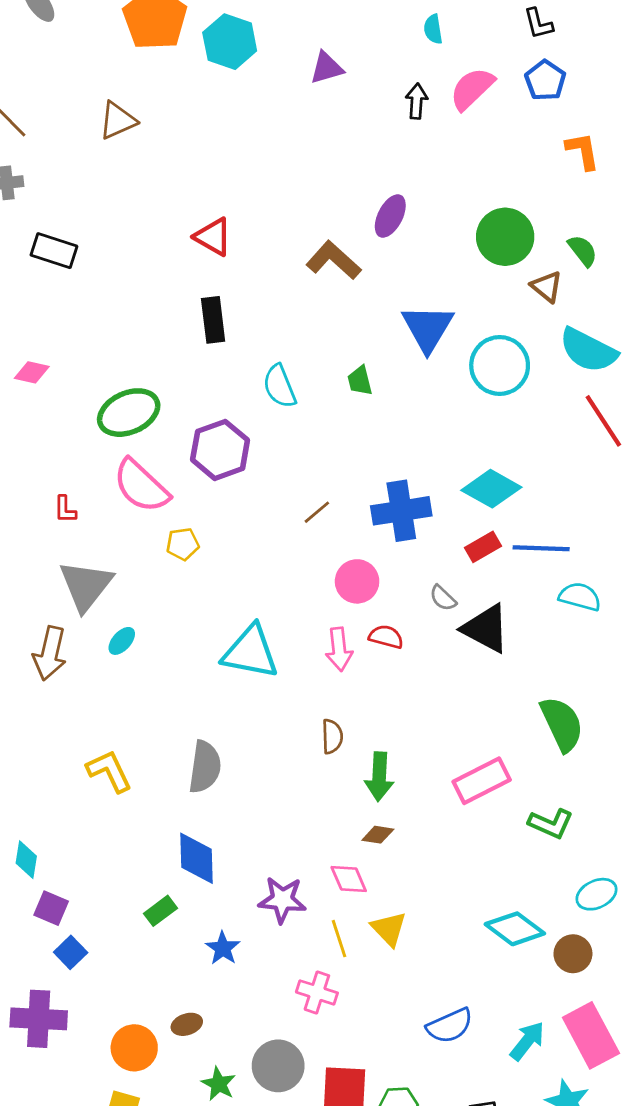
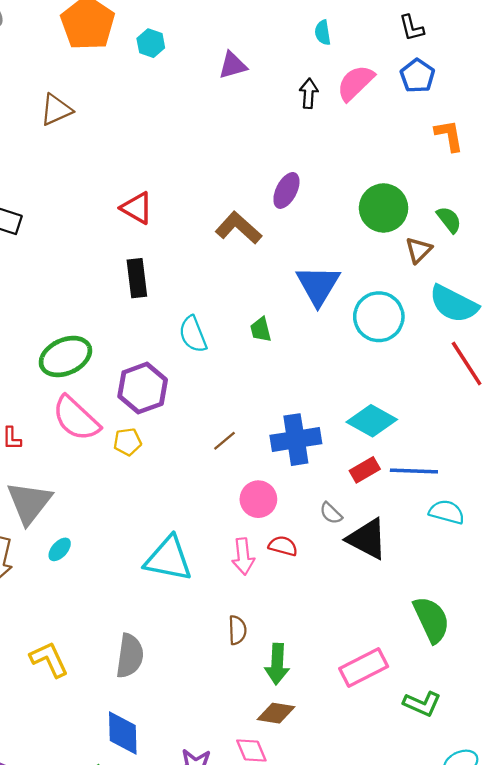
cyan hexagon: (230, 42) -> (151, 43), size x0.6
brown triangle: (547, 287) -> (419, 250), turned 36
yellow pentagon: (183, 544) -> (127, 442), moved
brown diamond: (378, 835) -> (276, 713), size x1.4

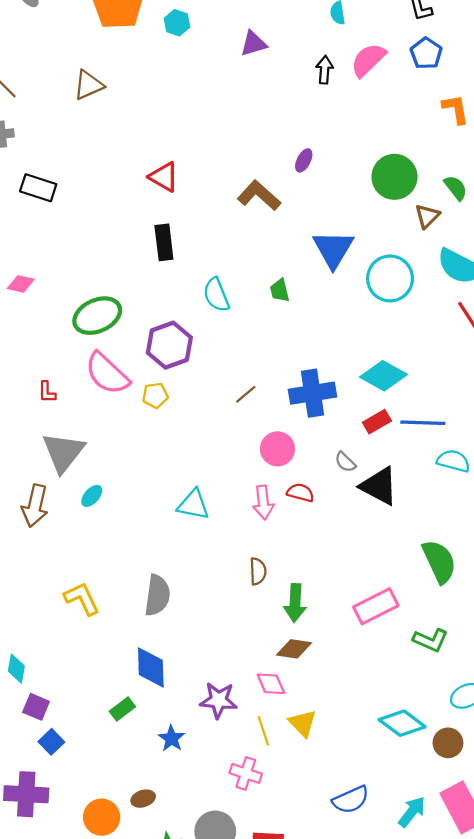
purple ellipse: (286, 190) -> (304, 160), size x0.7
cyan triangle: (168, 559) -> (193, 505), size x0.7

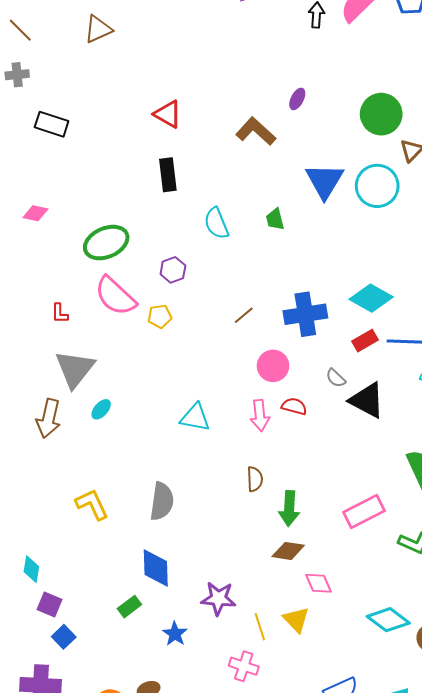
cyan circle: (390, 278) -> (377, 186), moved
purple hexagon: (169, 345) -> (173, 270), size x0.6
pink diamond: (271, 684) -> (319, 583), moved

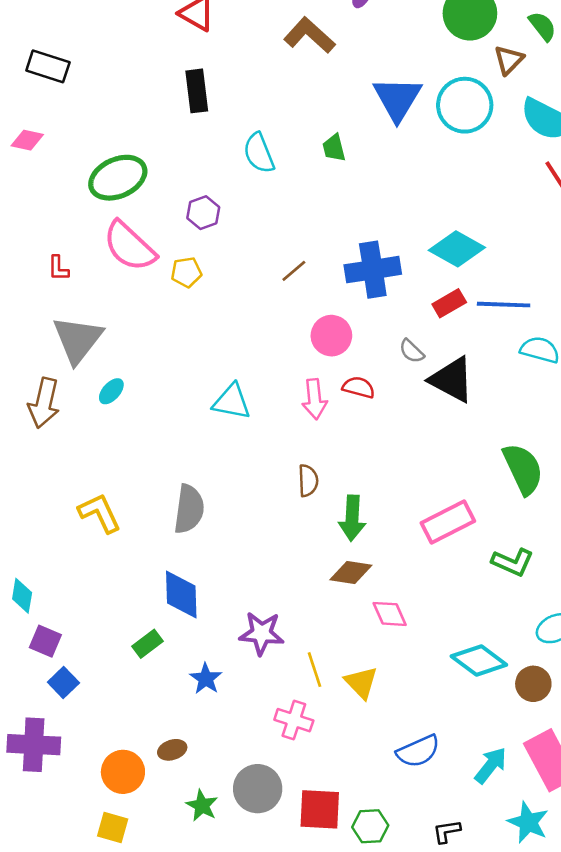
black rectangle: (52, 124) -> (48, 66), moved
yellow triangle: (296, 620) -> (361, 683), moved

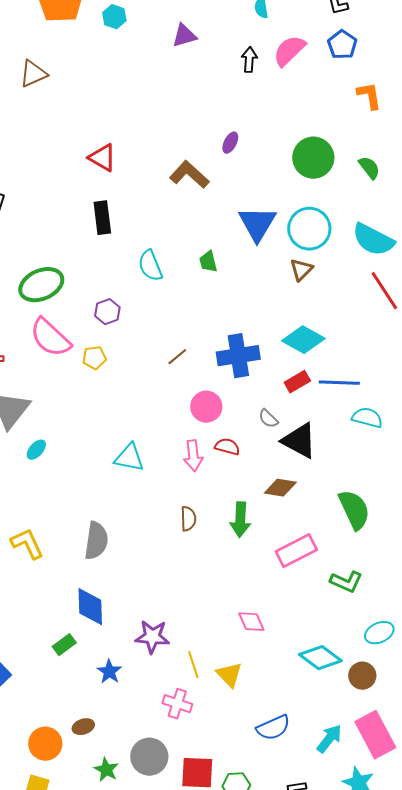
brown triangle: (509, 60) -> (301, 270), moved
green arrow: (352, 518) -> (240, 520), moved
brown diamond: (351, 572) -> (280, 488), moved

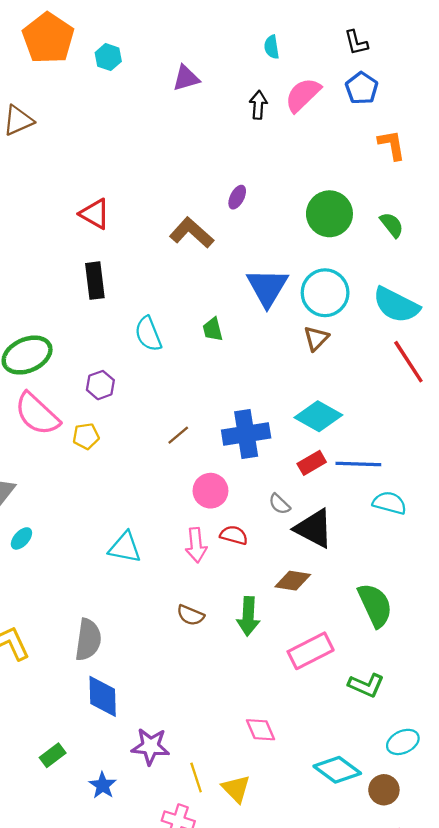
brown semicircle: (188, 519) -> (190, 615), turned 115
blue diamond: (90, 607) -> (103, 696), moved

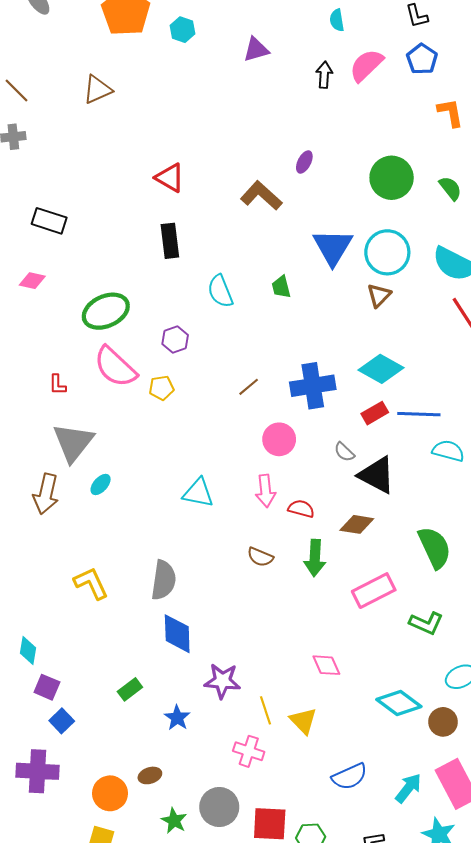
red semicircle: (234, 535) -> (301, 509), moved

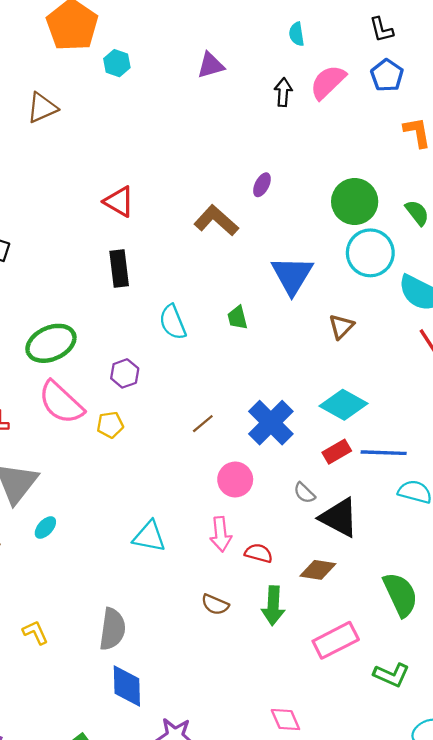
cyan hexagon: (182, 30) -> (117, 63), moved
cyan circle: (387, 252) -> (370, 253), moved
blue cross: (313, 386) -> (271, 423), turned -36
yellow L-shape: (91, 583) -> (35, 632), size x0.7

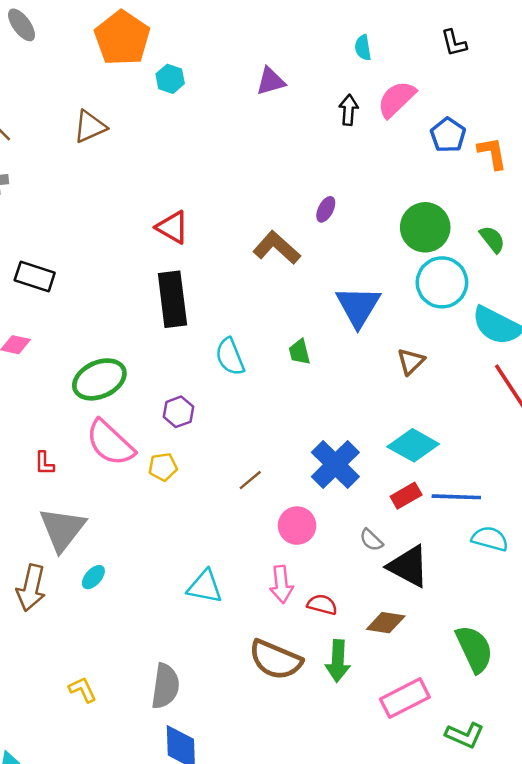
blue pentagon: (387, 75) -> (448, 135), moved
black rectangle: (119, 269) -> (172, 299), size x1.4
brown line: (203, 424) -> (250, 480), moved
brown semicircle: (215, 605) -> (275, 660), size x1.8

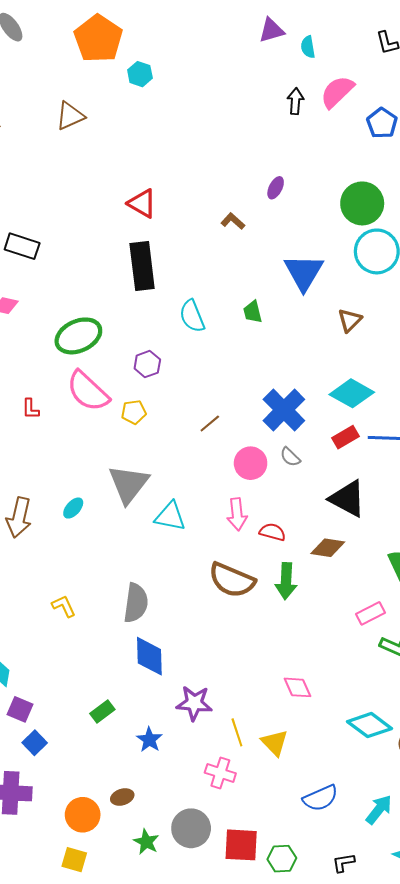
purple triangle: (271, 81) -> (271, 30), moved
brown L-shape: (277, 248) -> (233, 221), size x0.6
gray triangle: (62, 529) -> (128, 484), moved
gray semicircle: (371, 540) -> (290, 457), moved
pink rectangle: (405, 698) -> (371, 613), moved, size x0.7

